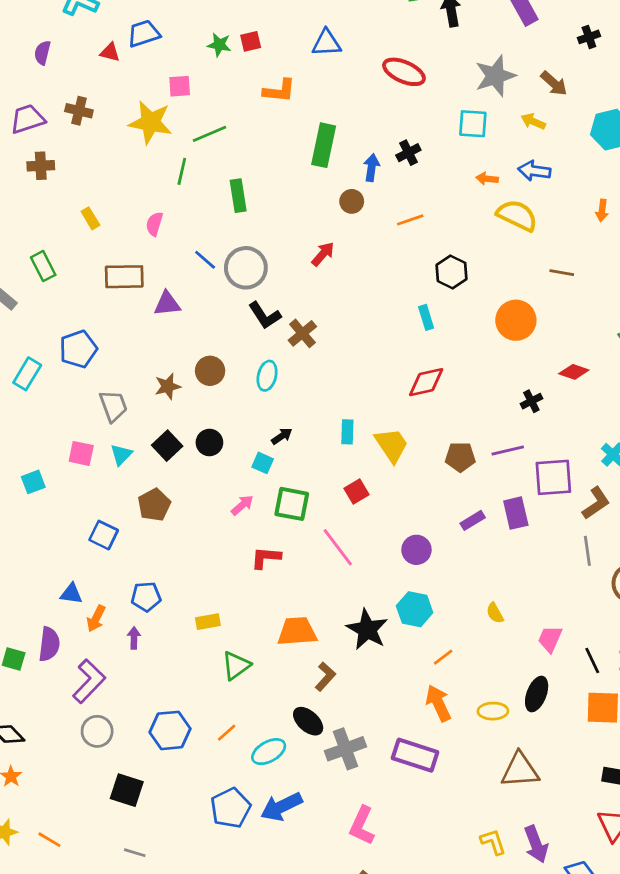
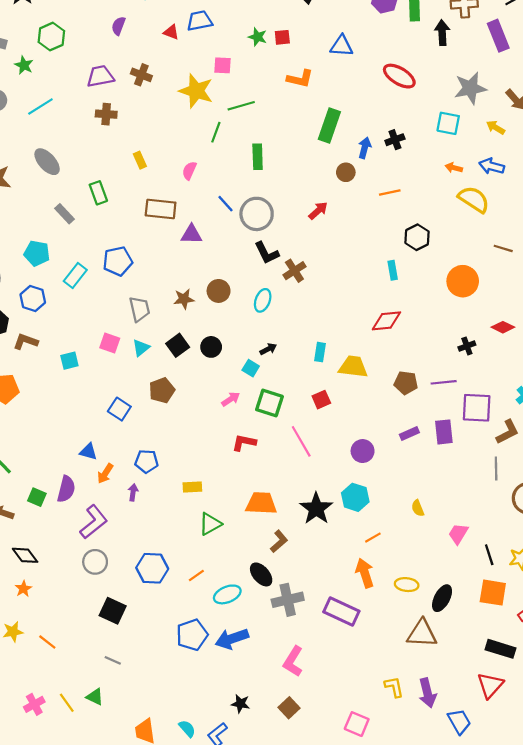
yellow trapezoid: (392, 445) -> (353, 367), turned -56
black ellipse: (537, 694) -> (442, 598), moved

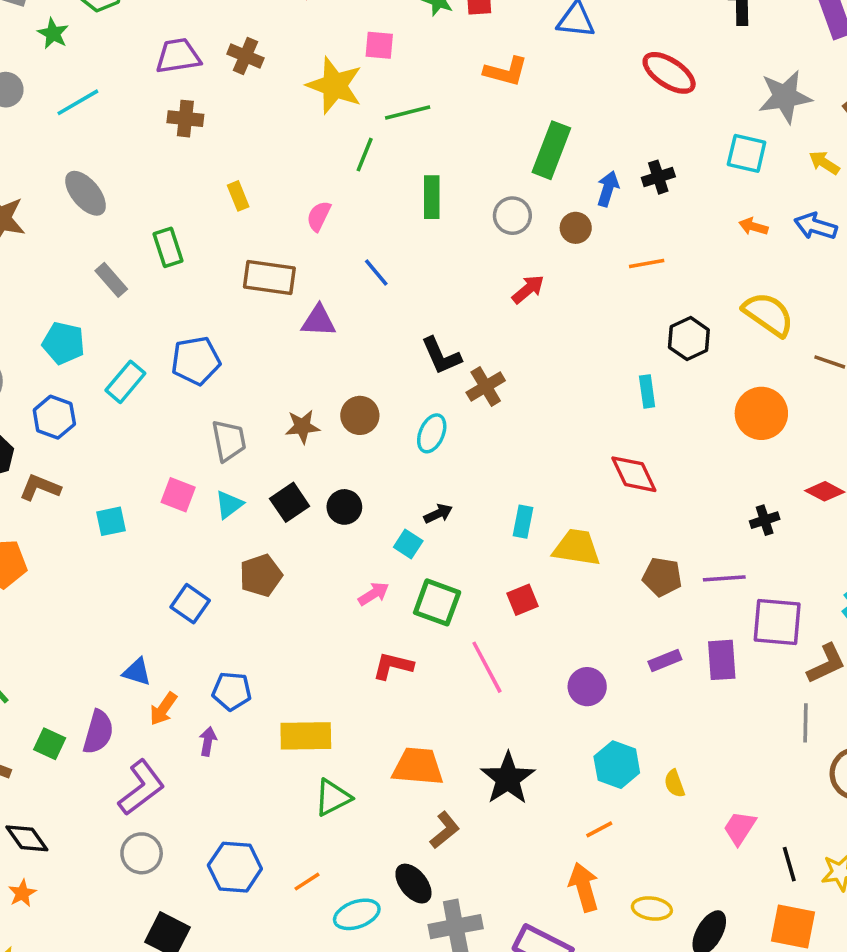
yellow semicircle: (474, 199) -> (768, 314), moved
gray circle: (257, 214) -> (512, 216), moved, size x0.7
red diamond: (386, 321) -> (634, 474), turned 68
yellow rectangle: (192, 487) -> (306, 736), size x1.6
cyan hexagon: (355, 497) -> (617, 765), moved

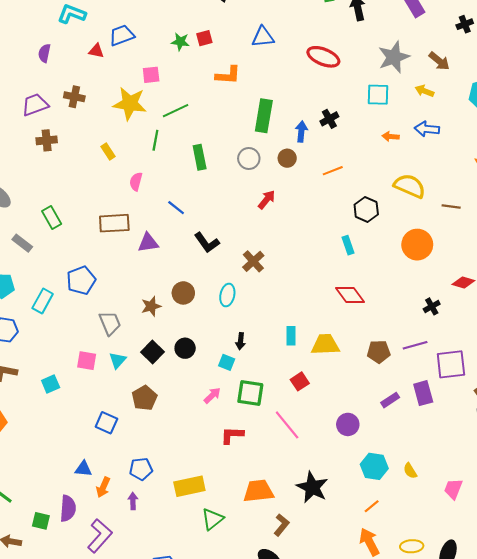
yellow rectangle: (238, 196) -> (108, 152), moved
black L-shape: (441, 356) -> (207, 243), moved
black arrow: (438, 514) -> (241, 341), turned 133

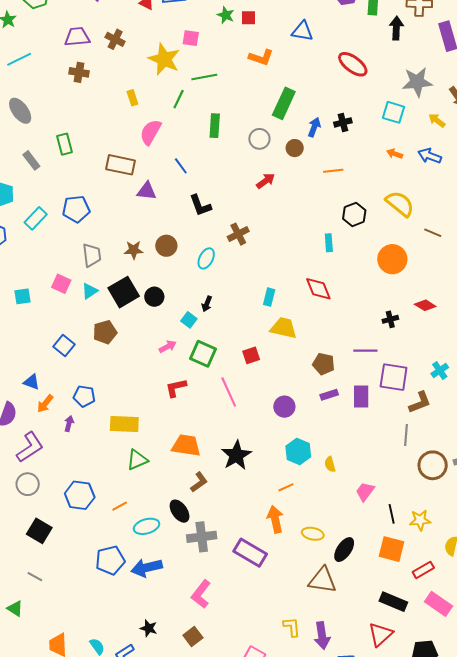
pink semicircle: (136, 182) -> (151, 132), size x1.5
cyan rectangle: (291, 336) -> (269, 297), moved
black square: (153, 352) -> (124, 292), size x1.4
brown pentagon: (379, 352) -> (324, 364), moved
red L-shape: (232, 435) -> (176, 388), turned -30

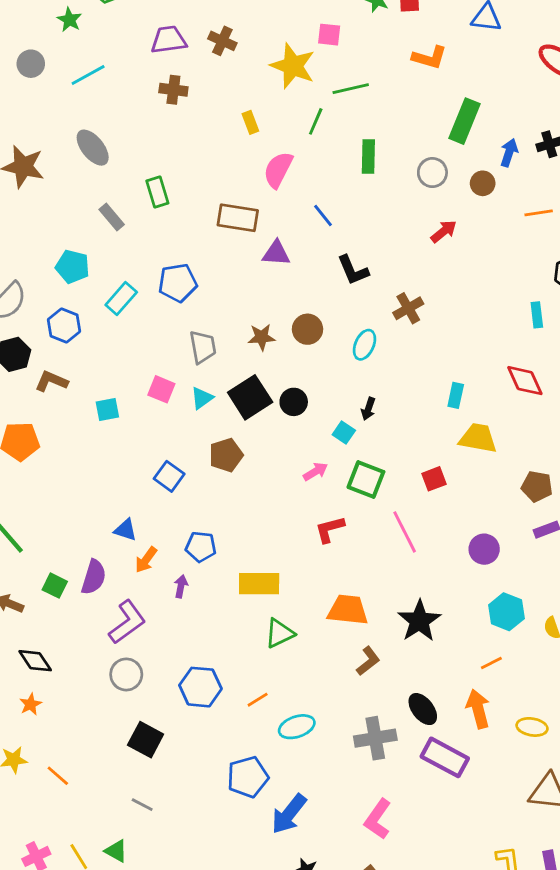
black ellipse: (180, 511) -> (423, 709), moved
blue arrow: (147, 568) -> (289, 814), moved, turned -36

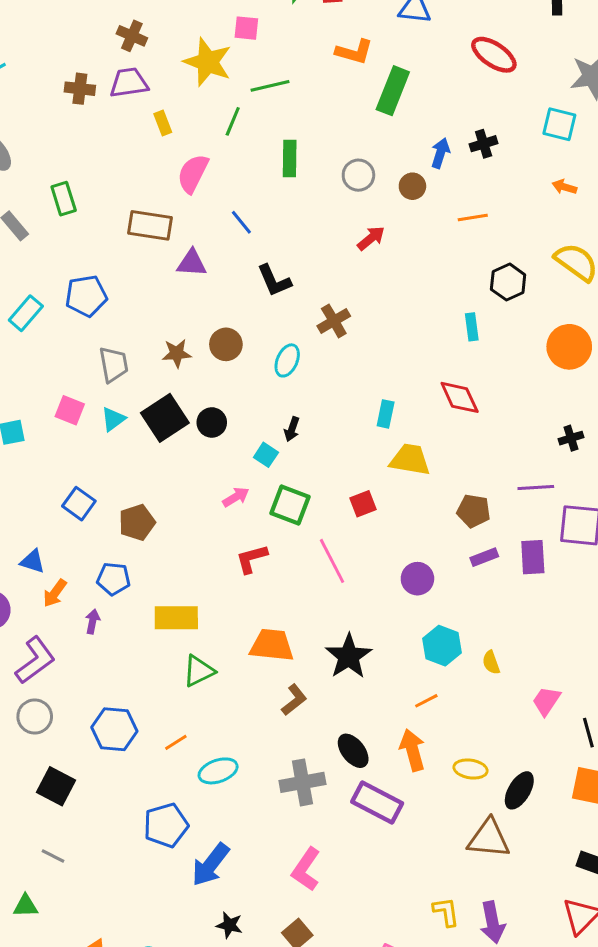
purple trapezoid: (169, 40) -> (129, 83), moved
green rectangle: (465, 121) -> (393, 91), moved
brown pentagon: (226, 455) -> (137, 523), moved
green triangle: (116, 851) -> (25, 906), turned -30

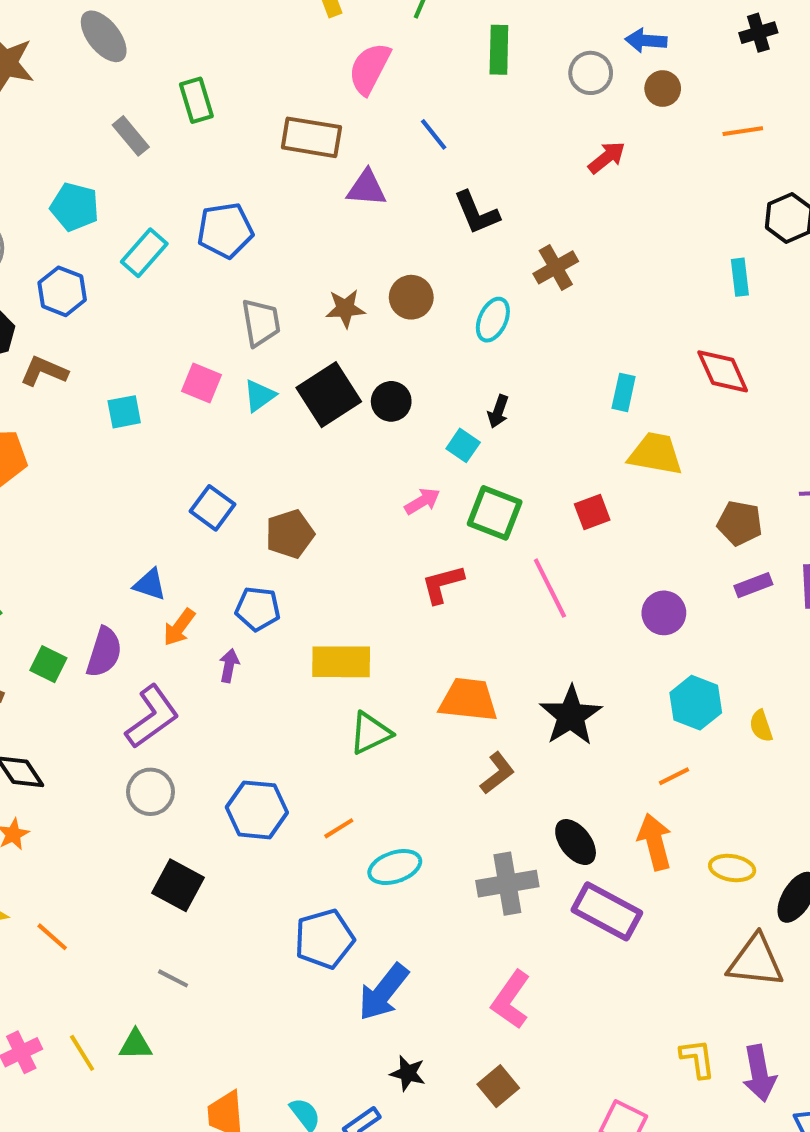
blue arrow: (440, 153) -> (646, 41), moved, turned -104

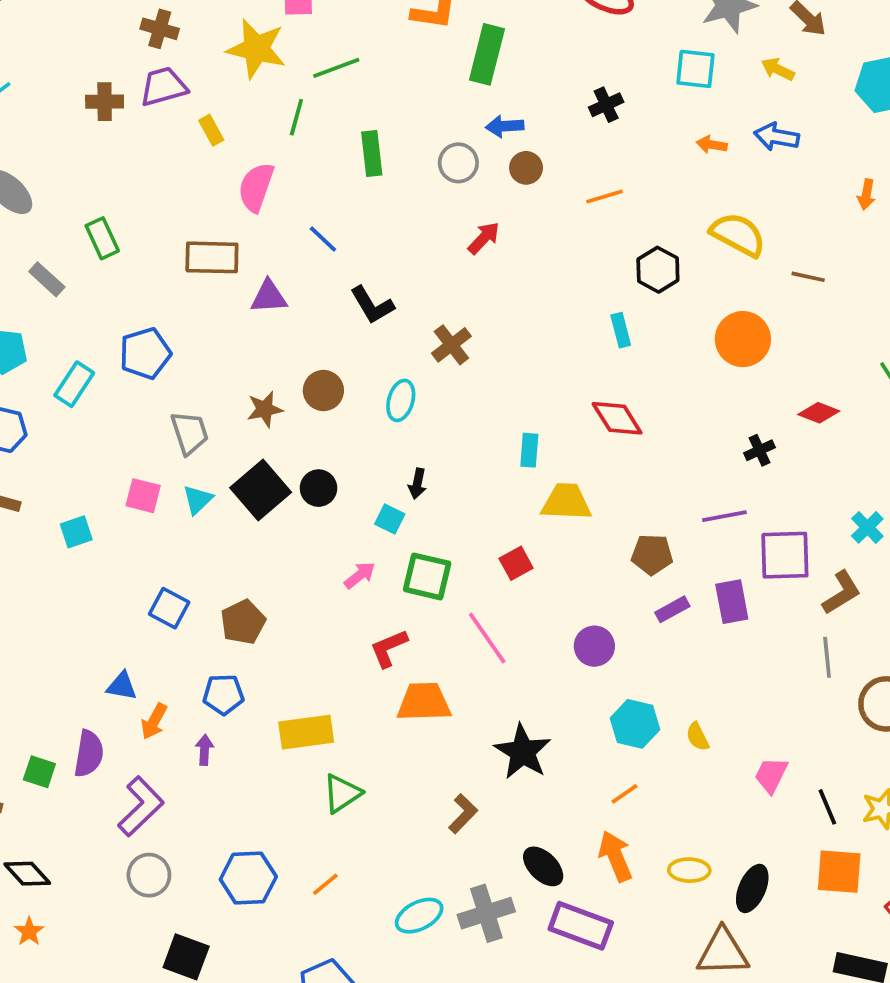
orange trapezoid: (468, 700) -> (424, 702), moved
cyan ellipse: (395, 867) -> (419, 916), moved

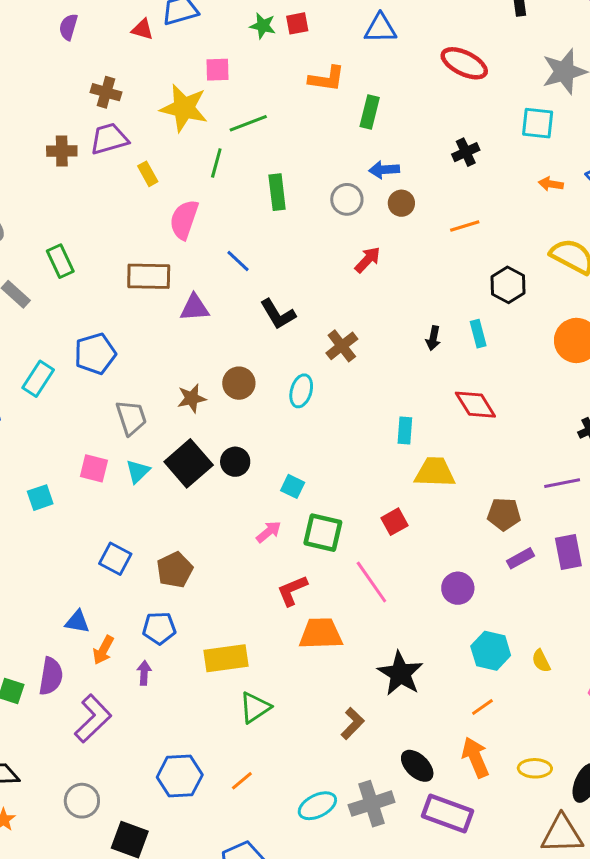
green rectangle: (487, 54) -> (370, 112), size x0.7
black arrow: (417, 484) -> (433, 338), moved
gray circle: (149, 875) -> (82, 801), moved

